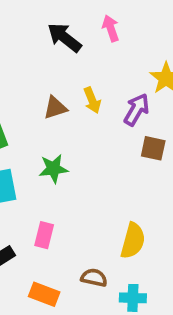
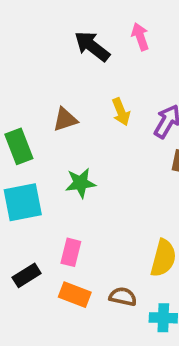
brown triangle: (55, 108) -> (65, 119), moved
orange rectangle: (44, 294) -> (75, 295), moved

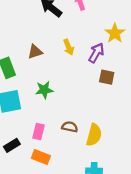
brown semicircle: (123, 297) -> (70, 127), moved

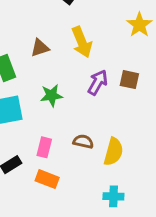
yellow arrow: (69, 47) -> (82, 42), size x1.5
purple arrow: (96, 53) -> (98, 82), moved

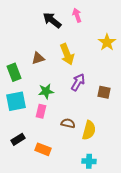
brown square: (129, 80) -> (104, 92), moved
pink rectangle: (44, 147) -> (41, 111), moved

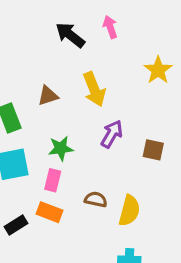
orange rectangle: (43, 149) -> (49, 212), moved

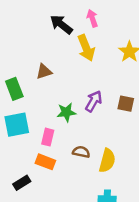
yellow arrow: (94, 89) -> (86, 48), moved
green star: (61, 148) -> (66, 112), moved
brown square: (153, 150) -> (126, 104), moved
black rectangle: (16, 225) -> (22, 183), moved

